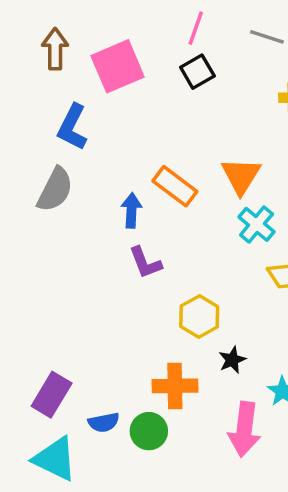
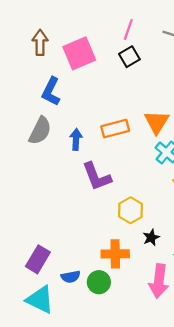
orange rectangle: (175, 186) -> (115, 129), turned -52
blue arrow: (131, 211) -> (76, 139), moved
purple L-shape: (145, 263) -> (97, 176), size x1.4

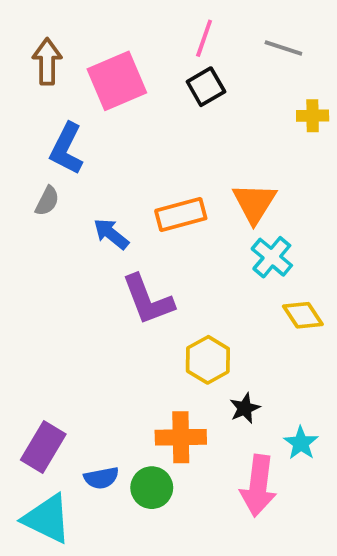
gray semicircle: (40, 131) -> (47, 201), moved, size x0.6
blue arrow: (76, 139) -> (111, 234), turned -54

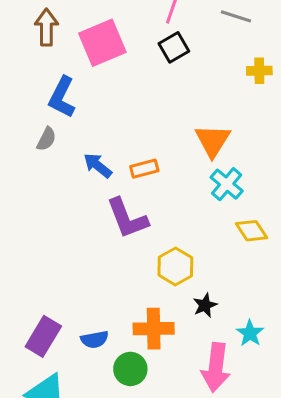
orange rectangle: (181, 215) -> (144, 169), moved, size x0.7
blue semicircle: (101, 478) -> (95, 339), moved

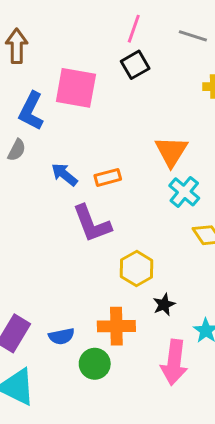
pink square: (102, 43) -> (76, 88), moved, turned 33

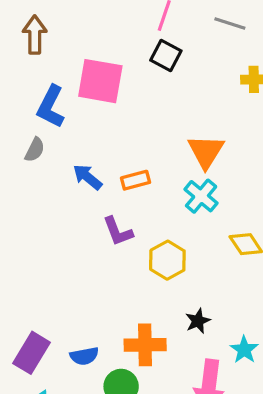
black square: (135, 65) -> (166, 55), turned -32
cyan cross: (184, 192) -> (201, 196), moved
purple L-shape: (92, 224) -> (118, 231), size x0.7
yellow hexagon: (137, 268) -> (167, 260), moved

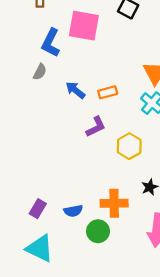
purple L-shape: (118, 231) -> (96, 127), turned -95
purple rectangle: (32, 353) -> (38, 209), size x0.7

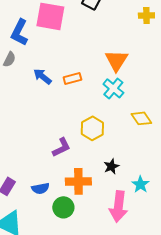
purple L-shape: (96, 127) -> (61, 147), moved

